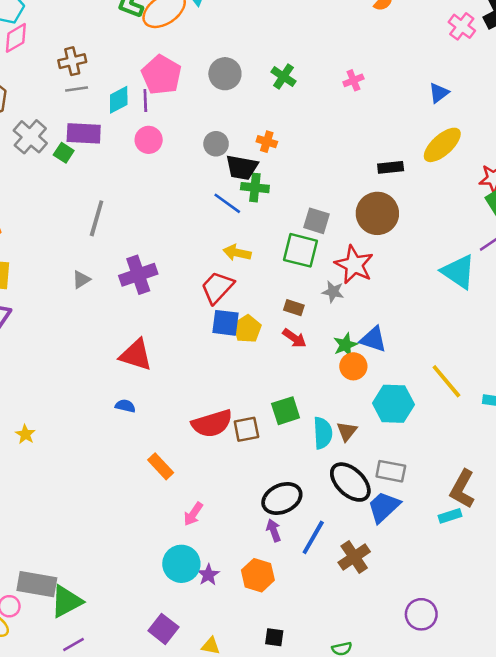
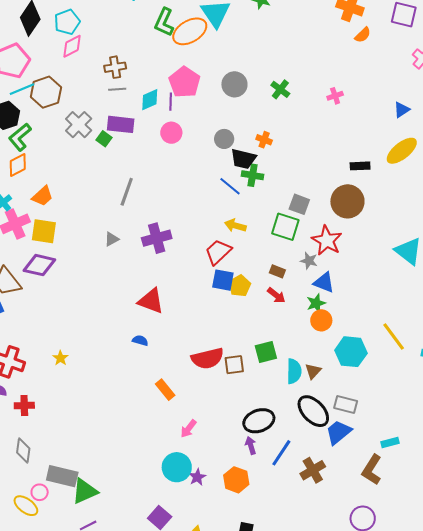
blue triangle: (373, 339) -> (324, 282), moved
brown L-shape: (462, 489) -> (372, 470), moved

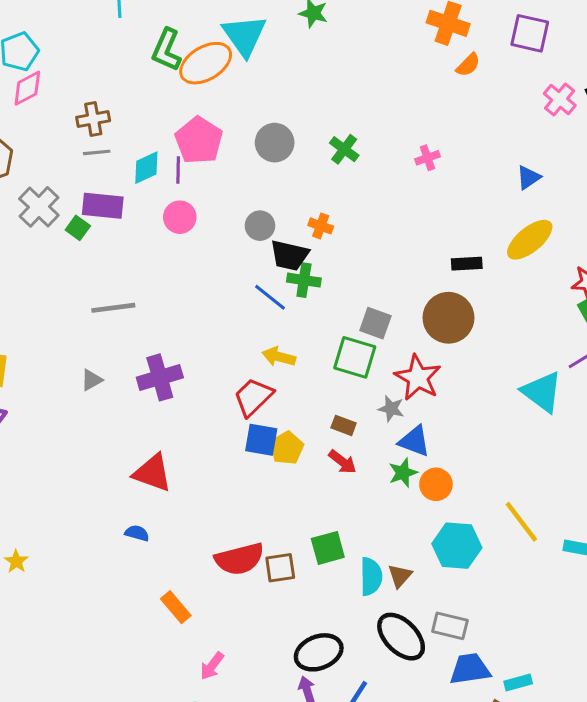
gray line: (127, 192) -> (113, 308), turned 64
orange circle: (321, 320) -> (436, 484), moved
blue trapezoid: (338, 432) -> (470, 669), moved, turned 32

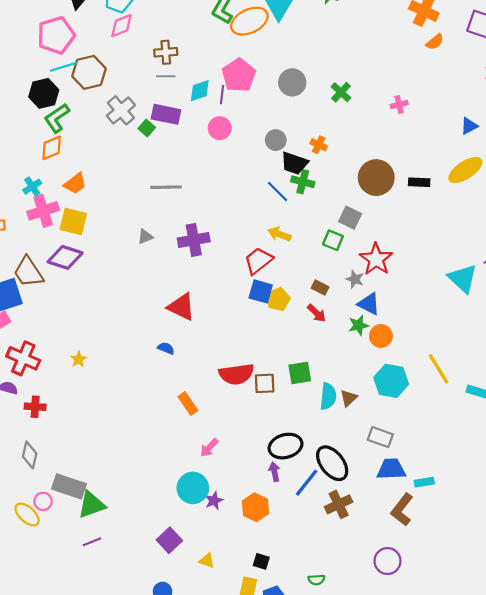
brown circle: (448, 318) -> (376, 178), moved
green square: (355, 357) -> (333, 240), size x0.7
black ellipse: (401, 637) -> (332, 463), moved

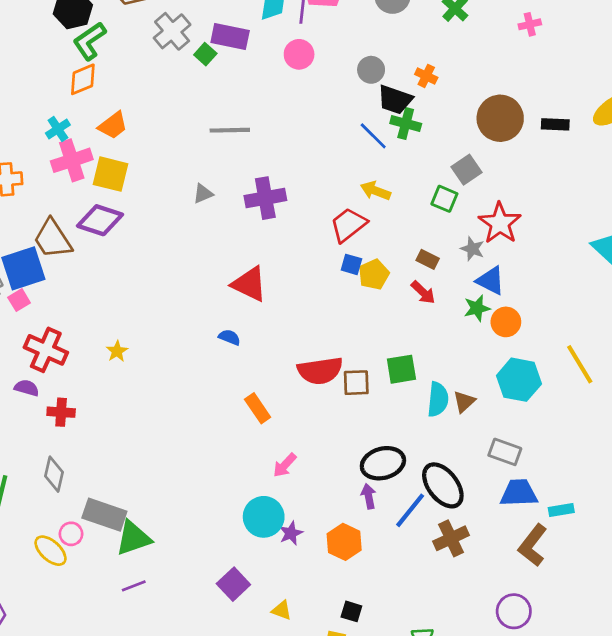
gray square: (350, 218) -> (467, 170), turned 30
blue square: (261, 291) -> (351, 264), size x0.7

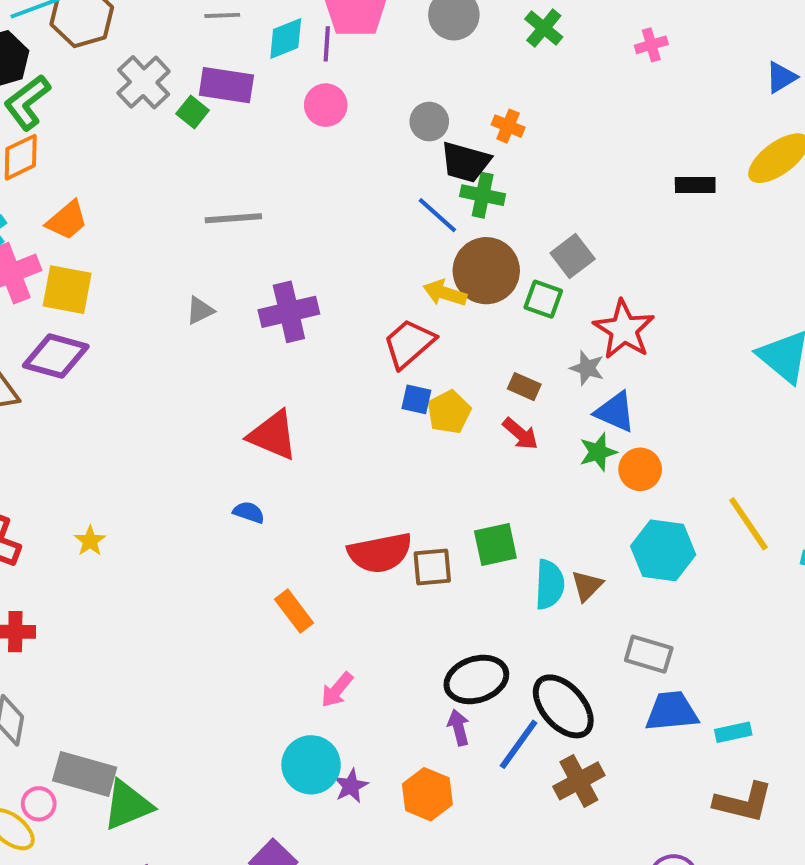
brown circle: (500, 118) -> (486, 271), moved
brown L-shape: (533, 545) -> (743, 802), moved, turned -111

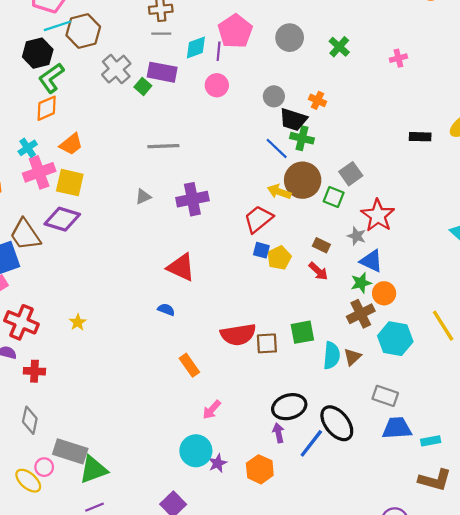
brown cross: (579, 781) -> (361, 314), moved

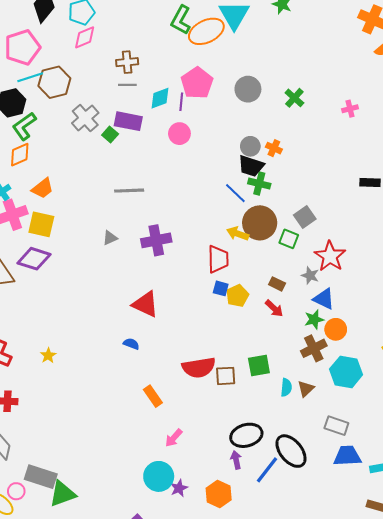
gray circle: (274, 96) -> (250, 146), moved
red trapezoid: (258, 219) -> (218, 259), turned 128
cyan semicircle: (332, 355) -> (286, 387), size x0.7

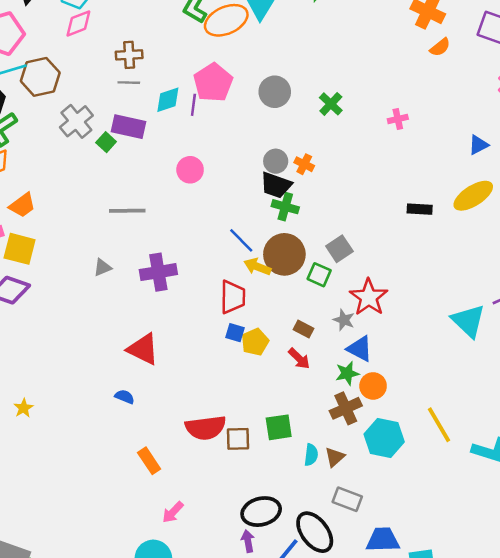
pink circle: (179, 134) -> (190, 170), moved
blue line: (235, 193) -> (241, 240), moved
gray rectangle: (336, 426) -> (347, 499), moved

